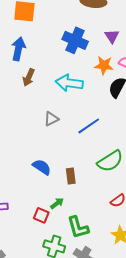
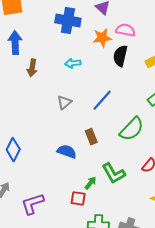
cyan arrow: (69, 83) -> (73, 63), size x0.6
brown rectangle: (71, 176) -> (91, 137), moved
green L-shape: (78, 227) -> (114, 173), moved

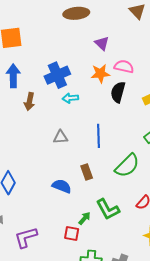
blue cross: (68, 20) -> (57, 75), moved, turned -35
blue line: (102, 100) -> (99, 136), turned -45
gray triangle: (64, 102) -> (61, 137), turned 35

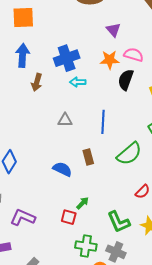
green L-shape: (108, 209) -> (119, 222), moved
purple L-shape: (26, 237) -> (23, 217), turned 35

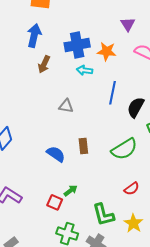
orange star: (110, 60) -> (107, 51), moved
black semicircle: (126, 80) -> (136, 107), moved
blue line: (103, 122) -> (113, 93), moved

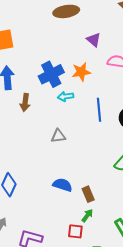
brown rectangle: (83, 146) -> (88, 194), moved

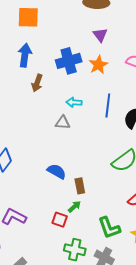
purple triangle: (94, 40) -> (100, 35), moved
orange star: (81, 72) -> (98, 65), turned -30
cyan arrow: (66, 96) -> (74, 102), moved

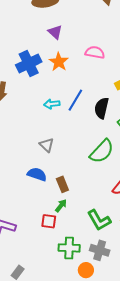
cyan arrow: (74, 102) -> (52, 104), moved
blue line: (108, 105) -> (75, 100), turned 35
gray triangle: (63, 123) -> (47, 145), moved, turned 49

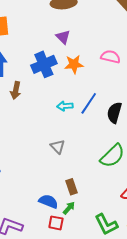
purple triangle: (55, 32) -> (63, 37), moved
orange star: (59, 62) -> (74, 64), turned 30
blue semicircle: (37, 174) -> (48, 201), moved

